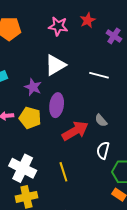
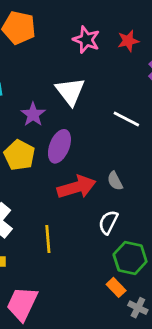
white triangle: (55, 65) -> (70, 91), turned -50

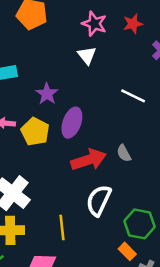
white triangle: (70, 91) -> (87, 55), moved, size x0.7
white semicircle: (108, 222) -> (99, 200), moved, size x1.4
yellow line: (48, 239) -> (62, 228), moved

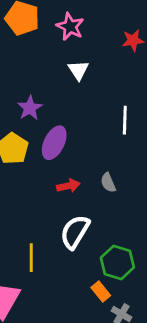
pink star: (94, 24) -> (70, 27), moved
white line: (133, 96) -> (125, 120), turned 60
red arrow: (89, 160) -> (68, 186), size x0.6

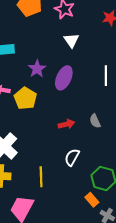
purple ellipse: (54, 143) -> (64, 78), moved
white semicircle: (75, 232) -> (72, 157), size x0.7

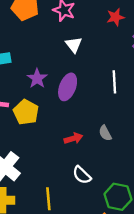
white semicircle: (72, 157) -> (82, 175), turned -72

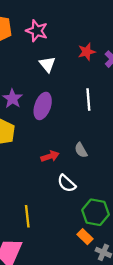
red star: (115, 17) -> (87, 52), moved
white semicircle: (82, 175) -> (67, 183), moved

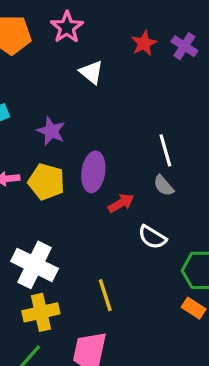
pink star: (37, 31) -> (67, 27), turned 30
white line: (88, 100) -> (165, 150), moved
purple ellipse: (43, 106) -> (93, 172), moved

